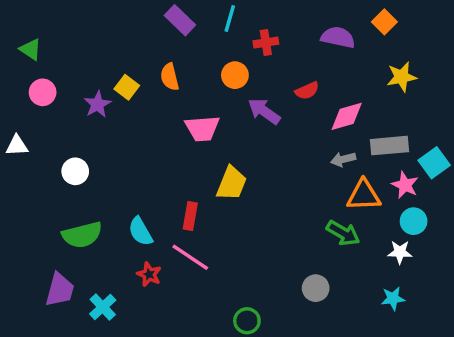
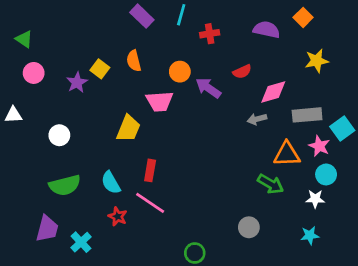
orange circle: (235, 75) -> (180, 72), moved
gray arrow: (343, 159) -> (257, 119), moved
yellow trapezoid: (231, 183) -> (128, 128), moved

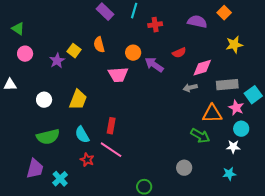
yellow trapezoid: (128, 128) -> (78, 100), moved

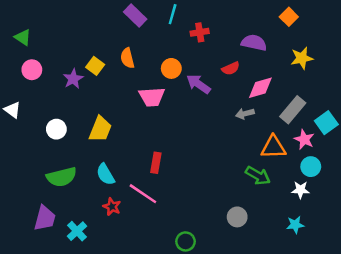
purple semicircle: (197, 22) -> (254, 43), moved
white triangle: (10, 85) -> (12, 110), turned 40
gray rectangle: (227, 85) -> (293, 110), turned -45
red rectangle: (111, 126) -> (156, 163), moved

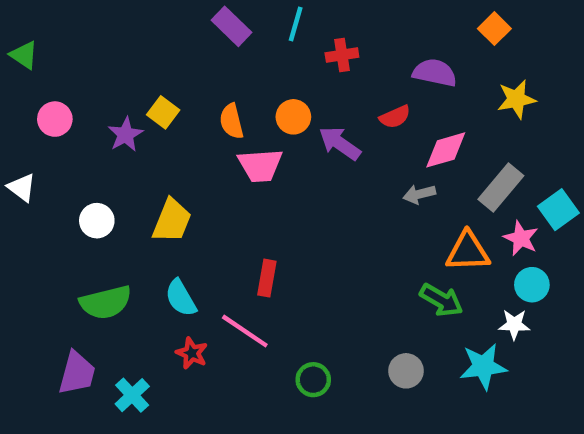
green triangle: (23, 37) -> (24, 55), moved
orange semicircle: (127, 58) -> (232, 121), moved
cyan star: (295, 225) -> (483, 366), moved, size x1.5
green circle: (186, 241) -> (313, 380), moved

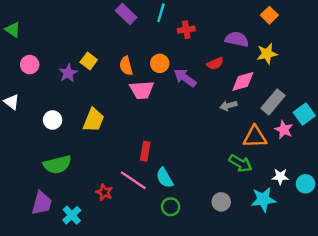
yellow star: (516, 99) -> (267, 54), moved
cyan circle: (532, 285) -> (306, 184), moved
cyan semicircle: (181, 298) -> (165, 178), moved

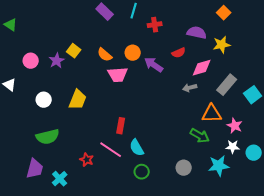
pink circle: (30, 65) -> (31, 61), moved
orange semicircle: (126, 66) -> (105, 55), turned -35
pink star: (284, 130) -> (235, 126), moved

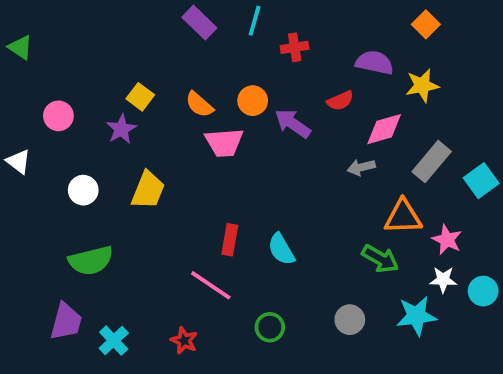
purple star: (57, 61) -> (121, 129), moved
cyan semicircle: (137, 148) -> (281, 249), moved
red star: (87, 160) -> (184, 341), moved

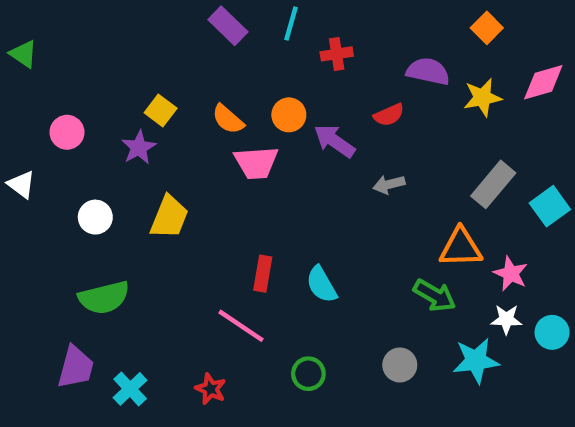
pink diamond: (384, 129) -> (543, 82), moved
gray arrow: (361, 167) -> (389, 184), moved

